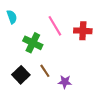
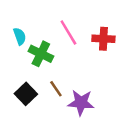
cyan semicircle: (12, 17) -> (20, 36), moved
purple star: (65, 82) -> (81, 103), size x1.5

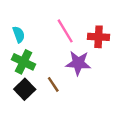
green cross: (41, 54) -> (23, 62), moved
purple star: (81, 103) -> (78, 63), moved

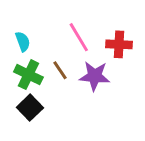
brown line: (53, 84) -> (60, 70), moved

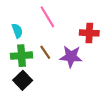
pink line: (79, 37) -> (47, 17), moved
green cross: (28, 75) -> (22, 56), turned -30

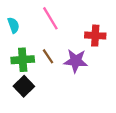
cyan semicircle: (17, 31) -> (13, 25), moved

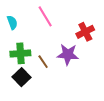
red cross: (95, 36) -> (85, 32), turned -30
brown line: (48, 56) -> (43, 62), moved

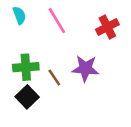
cyan semicircle: (12, 23) -> (19, 15), moved
red cross: (85, 32) -> (107, 27), moved

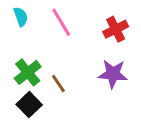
green cross: (26, 67) -> (28, 72), turned -35
purple star: (85, 68) -> (113, 74), moved

